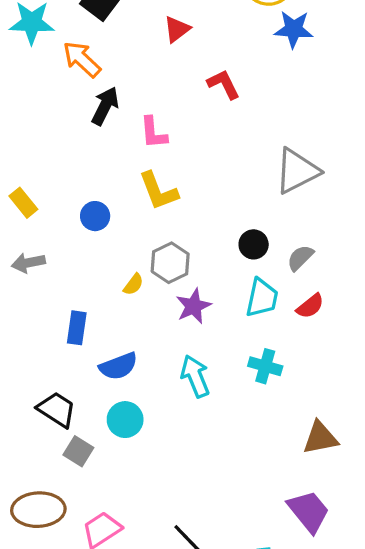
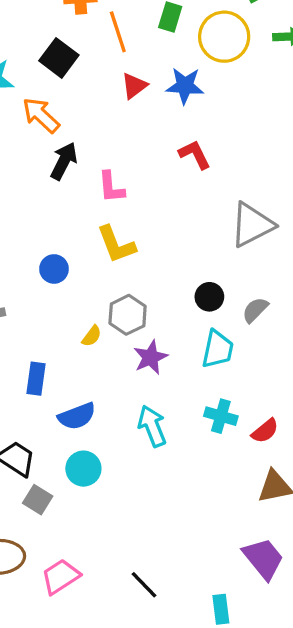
blue star: (294, 29) -> (185, 86), moved
red L-shape: (224, 84) -> (195, 154), moved
red semicircle: (310, 306) -> (265, 431), moved

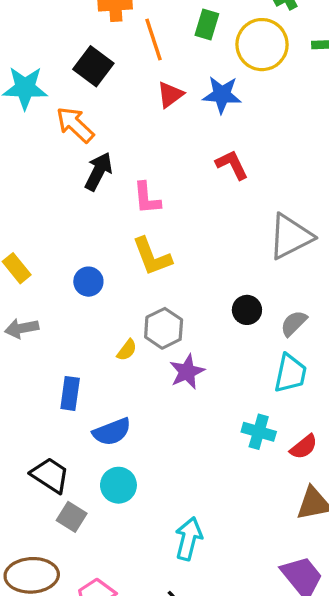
cyan trapezoid: (218, 349) -> (290, 373), moved
cyan arrow: (152, 426) -> (189, 539), moved, turned 36

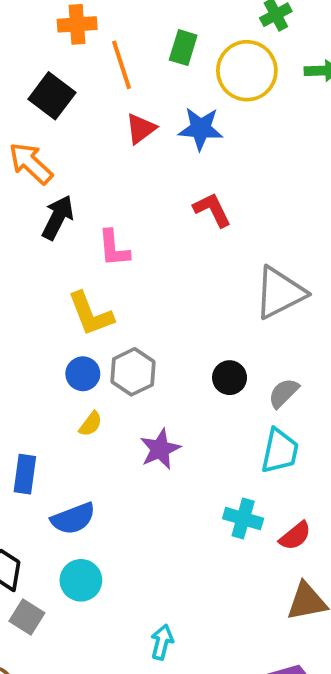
yellow L-shape: (152, 257) -> (91, 314), moved
blue circle: (88, 282) -> (83, 374), moved
gray hexagon: (164, 328) -> (133, 372), moved
cyan arrow: (189, 539) -> (162, 642), size x0.7

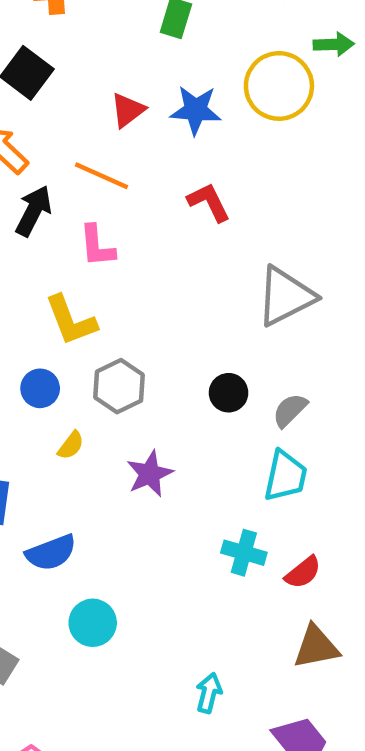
orange line: (121, 65) -> (101, 176), moved, turned -48
yellow circle: (247, 71) -> (279, 86), moved
blue circle: (83, 374) -> (40, 388), moved
cyan circle: (81, 580) -> (93, 623), moved
cyan arrow: (162, 642) -> (209, 693), moved

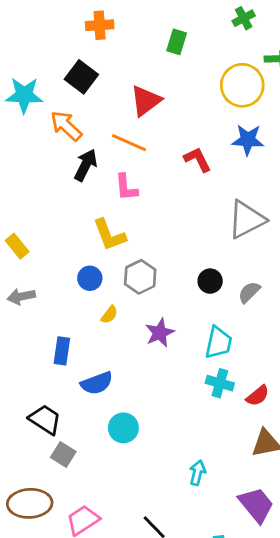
red triangle: (128, 110) -> (146, 101), size x1.4
blue star: (196, 110) -> (248, 140), moved
cyan trapezoid: (285, 476) -> (218, 343), moved

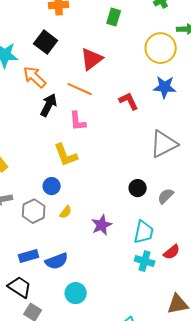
gray hexagon: (140, 277) -> (34, 211), moved
blue rectangle: (62, 351) -> (29, 256), moved, turned 66
red semicircle: (258, 396) -> (172, 252), moved

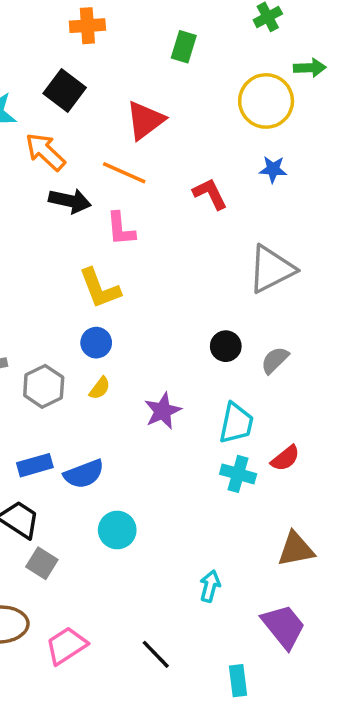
blue star: (165, 87) -> (273, 169), size x0.7
black arrow: (49, 105) -> (70, 201), turned 75
blue circle: (52, 186) -> (96, 343), moved

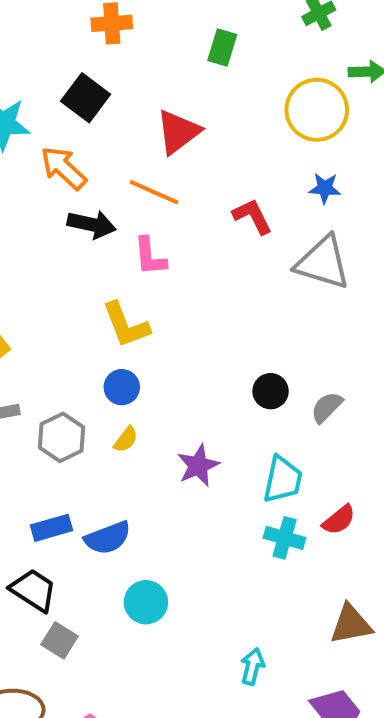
gray triangle: (271, 269) -> (323, 263), moved, turned 44

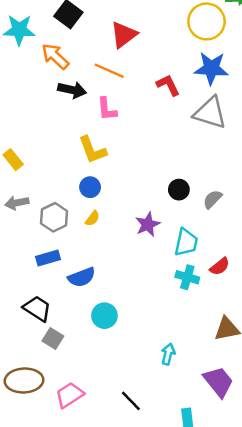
blue star: (325, 188) -> (211, 68), size x1.8
purple star: (198, 466) -> (148, 224), moved
blue rectangle: (51, 528) -> (48, 258), moved

